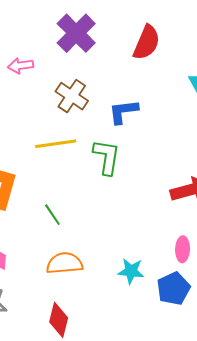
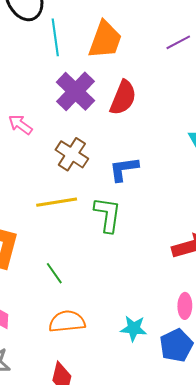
red semicircle: (147, 42) -> (123, 98), moved
pink arrow: (21, 66) -> (20, 125), turned 45

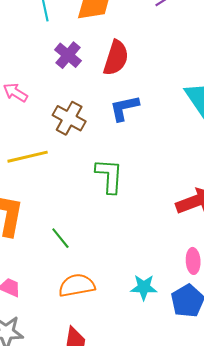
purple cross: (75, 91) -> (68, 55), size x0.7
blue L-shape: (124, 169) -> (124, 108), moved
yellow line: (57, 202) -> (28, 157), moved

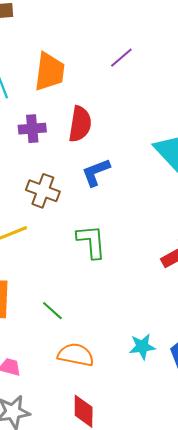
purple cross: (68, 55) -> (32, 129), turned -36
orange semicircle: (77, 285) -> (76, 355), turned 30

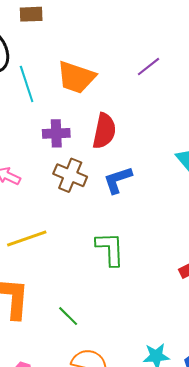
orange trapezoid: (50, 72) -> (76, 77), turned 99
brown cross: (43, 191) -> (70, 175), moved

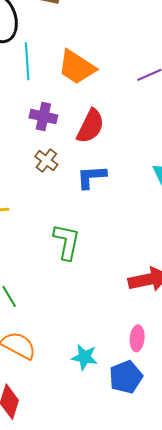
brown cross: (70, 175) -> (46, 161), size x0.7

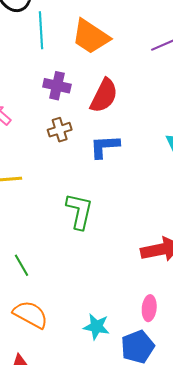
brown cross: (46, 161) -> (60, 130), turned 35

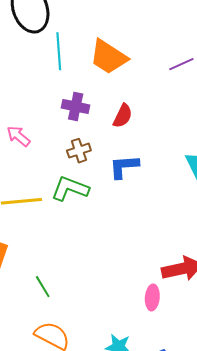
red semicircle: (104, 96) -> (123, 116), size x0.7
green L-shape: (79, 211) -> (70, 189), moved, turned -81
pink ellipse: (149, 308) -> (152, 297), moved

